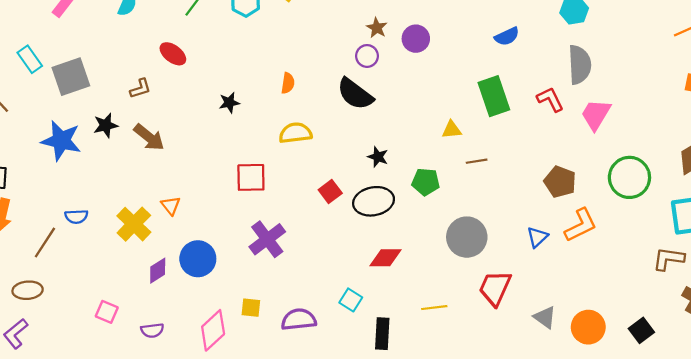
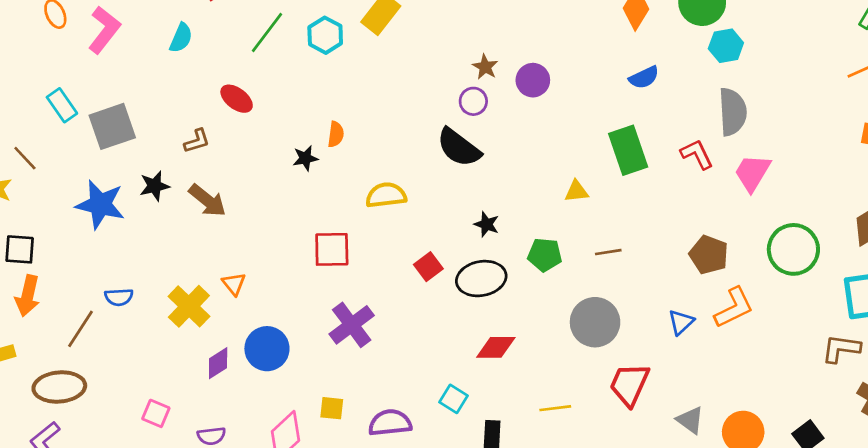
orange semicircle: (288, 83) -> (336, 134), moved
brown line: (477, 161) -> (608, 252), moved
brown ellipse: (28, 290) -> (59, 387), size x1.4

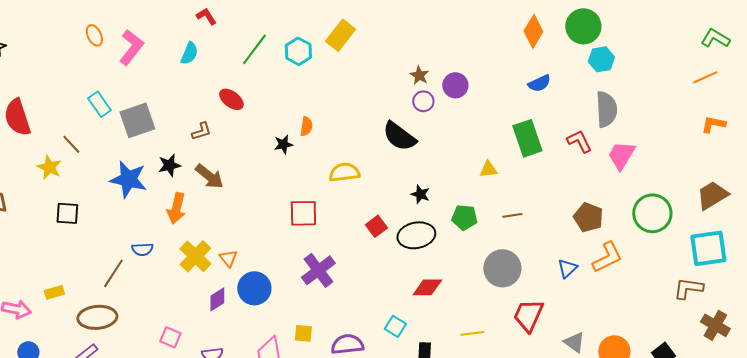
purple circle: (473, 101) -> (423, 101), moved
orange triangle: (234, 284) -> (228, 258), moved
orange arrow: (28, 296) -> (176, 208), moved

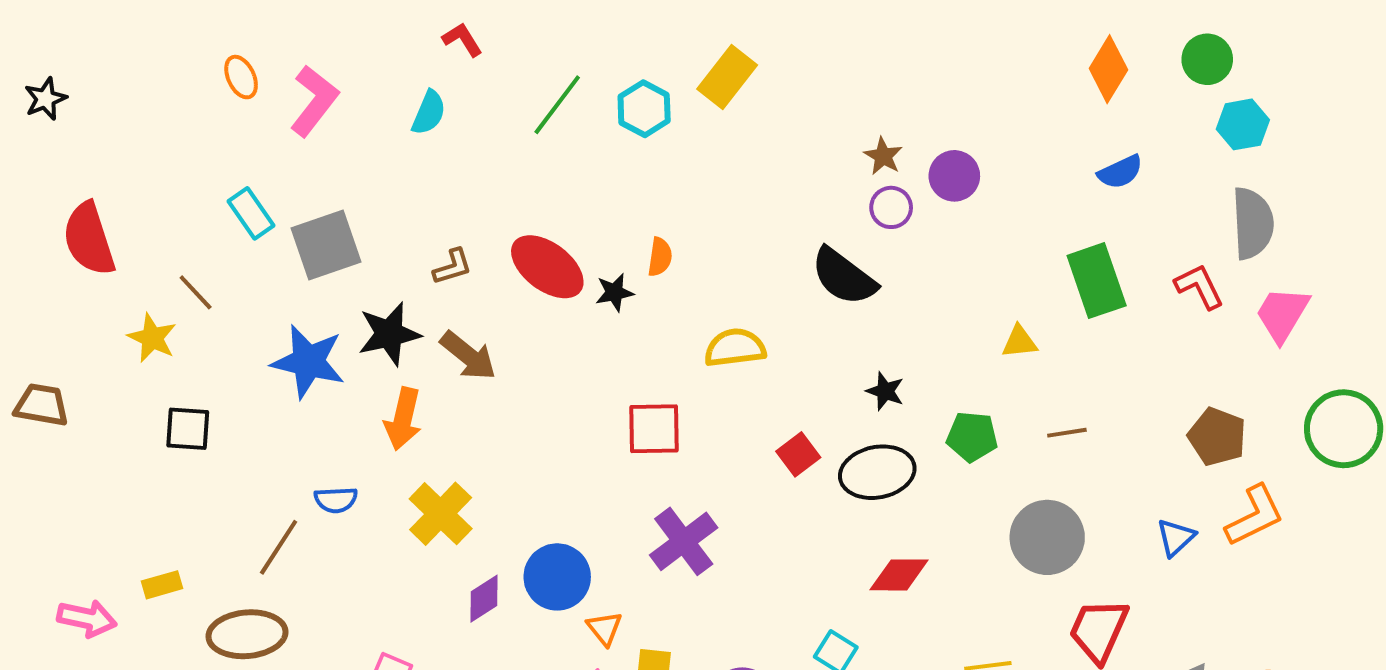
green circle: (583, 26) -> (1207, 59), size x0.7
red ellipse: (231, 99) -> (547, 267), moved, size x1.5
black star: (169, 165) -> (389, 334), size x1.4
orange triangle: (228, 258) -> (605, 628), moved

